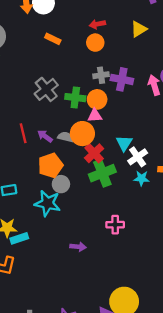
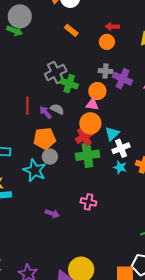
green cross: (75, 98) -> (69, 84), moved
orange circle: (82, 134) -> (90, 123), moved
gray semicircle: (66, 137) -> (57, 109), moved

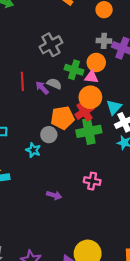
green cross: (69, 84) -> (74, 70), moved
orange pentagon: (45, 139) -> (62, 118), moved
cyan star: (35, 170) -> (33, 150), size x0.6

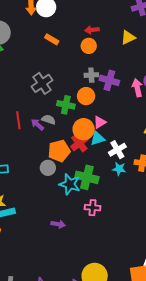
pink triangle: (91, 77) -> (100, 122), moved, turned -32
cyan triangle: (114, 107) -> (97, 138), moved, turned 35
green cross: (89, 131) -> (87, 177), moved, turned 30
cyan star: (33, 150) -> (70, 184), moved, size x1.5

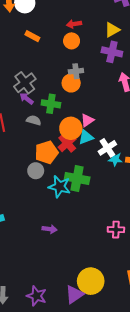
purple cross: (109, 80) -> (112, 52), moved
orange circle: (86, 96) -> (71, 83), moved
purple arrow: (37, 125) -> (26, 98), moved
cyan star: (119, 169) -> (115, 159), moved
pink cross: (92, 208) -> (116, 230), moved

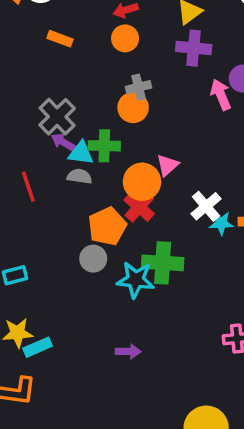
cyan triangle: (86, 137) -> (81, 153), moved, turned 35

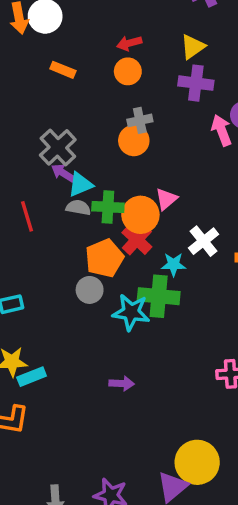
green cross: (104, 146) -> (108, 207), moved
cyan triangle: (81, 153) -> (80, 185), turned -32
cyan star: (221, 223) -> (174, 264), moved

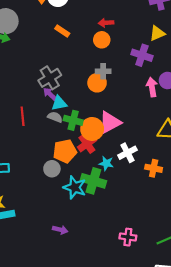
yellow triangle: (193, 47) -> (157, 33), moved
pink triangle: (166, 199) -> (110, 122), size x1.6

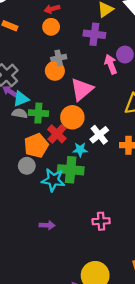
pink triangle: (110, 122) -> (82, 89), moved
orange circle: (92, 129) -> (72, 117), moved
pink cross: (128, 237) -> (101, 221), moved

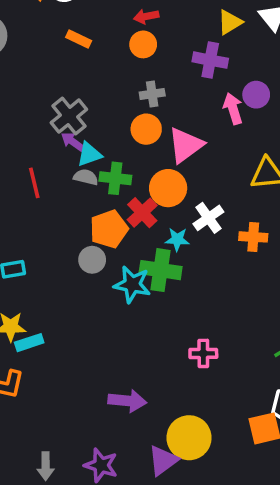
orange circle: (55, 71) -> (146, 129), moved
purple arrow: (47, 225) -> (127, 401), moved, size x1.5

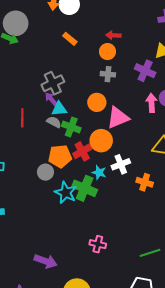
gray cross: (152, 94) -> (108, 74), moved

